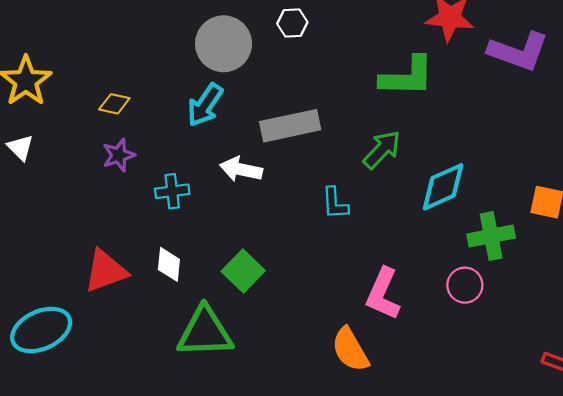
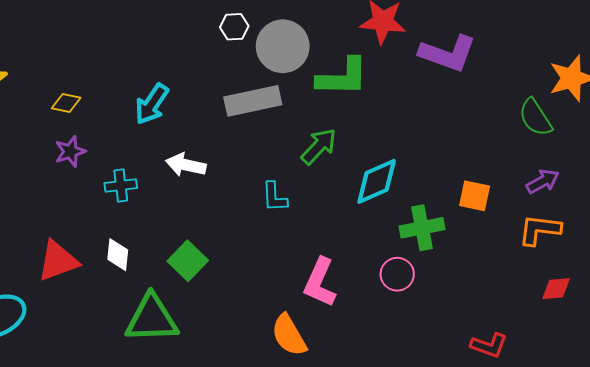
gray circle: (224, 44) -> (283, 46), moved
gray rectangle: (290, 126) -> (253, 101), moved

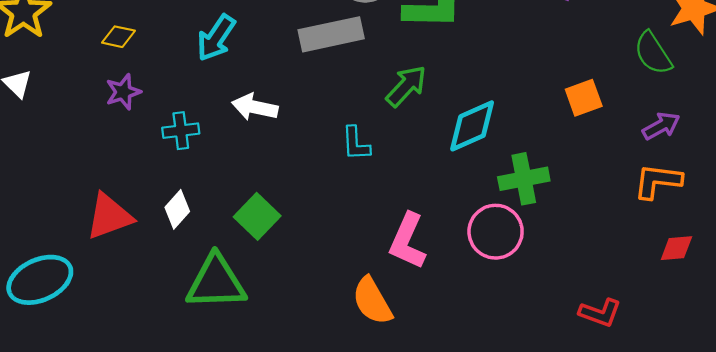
orange square: (475, 196) -> (584, 98), moved, turned -32
white diamond: (118, 255) -> (177, 209), turned 36
pink circle: (397, 274) -> (496, 232), size x1.4

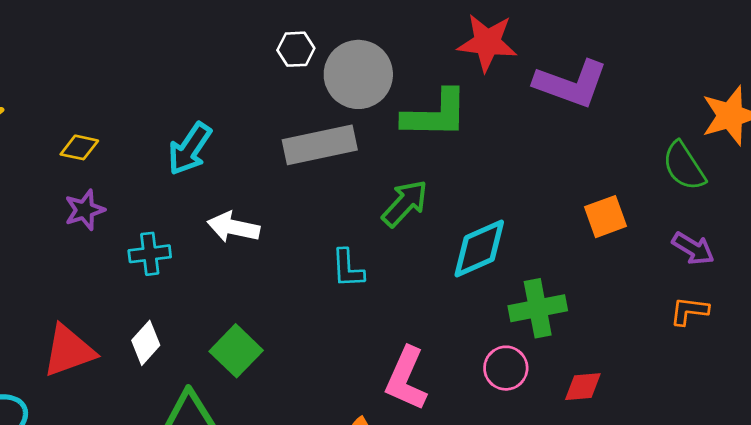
purple arrow: (661, 126) -> (693, 248), turned 60
orange L-shape: (658, 181) -> (689, 311), size x0.7
pink circle: (496, 232) -> (506, 368), size x0.7
red diamond: (676, 248) -> (583, 387), moved

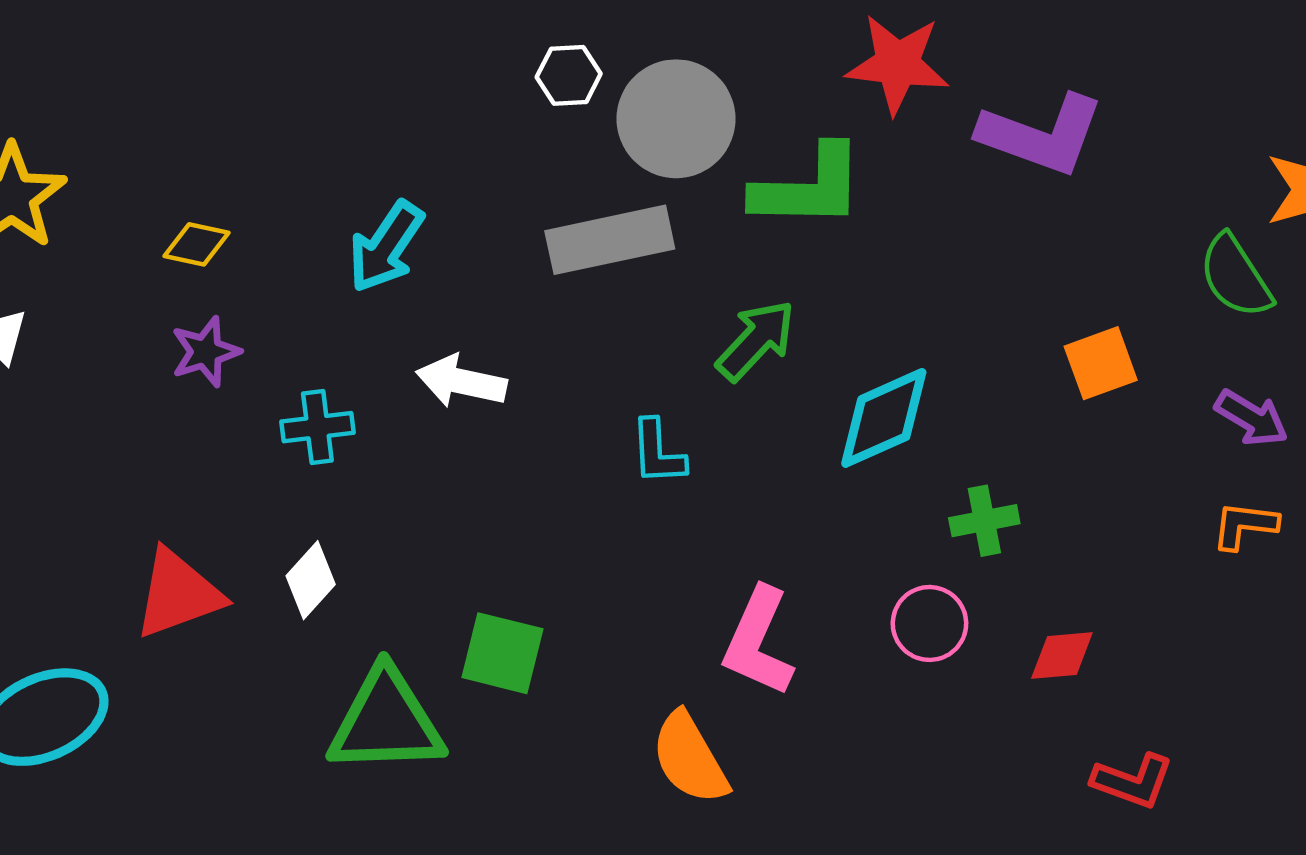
green cross: (538, 308) -> (984, 521), size x0.7
green square: (236, 351) -> (502, 653), moved, turned -30

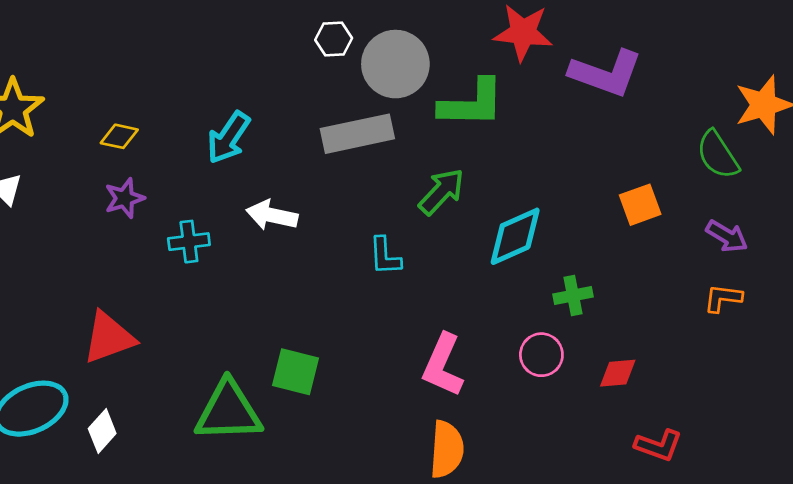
white diamond: (311, 580) -> (102, 431), moved
orange semicircle: (690, 758) -> (447, 449), moved, turned -146

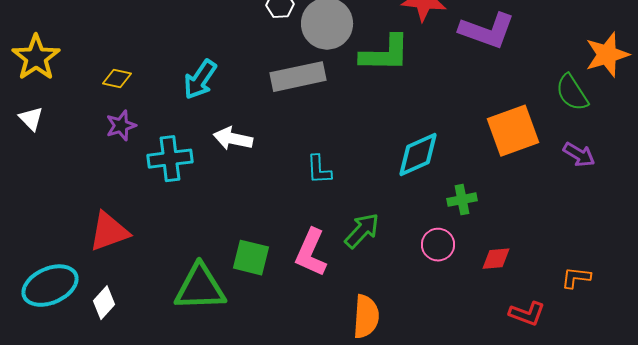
green arrow: (441, 192) -> (362, 231), moved
orange square: (640, 205) -> (513, 131), size x1.6
cyan cross: (189, 242) -> (170, 159), size x1.4
orange L-shape: (723, 298) -> (576, 278), moved
pink L-shape: (443, 365) -> (311, 253), moved

